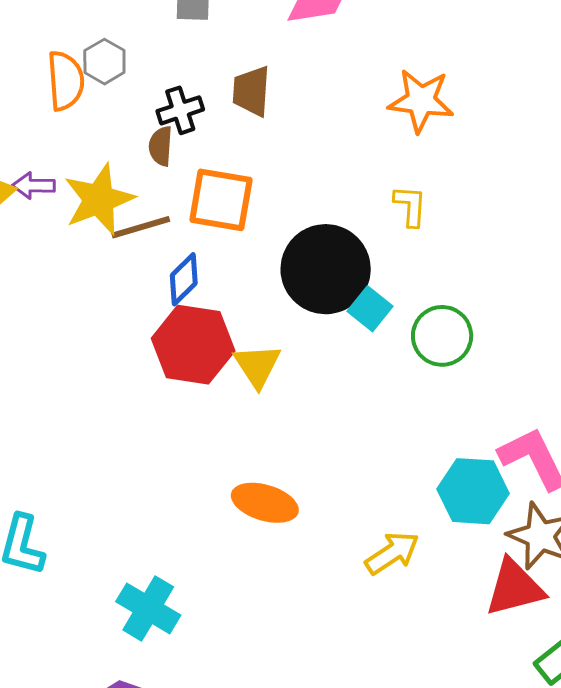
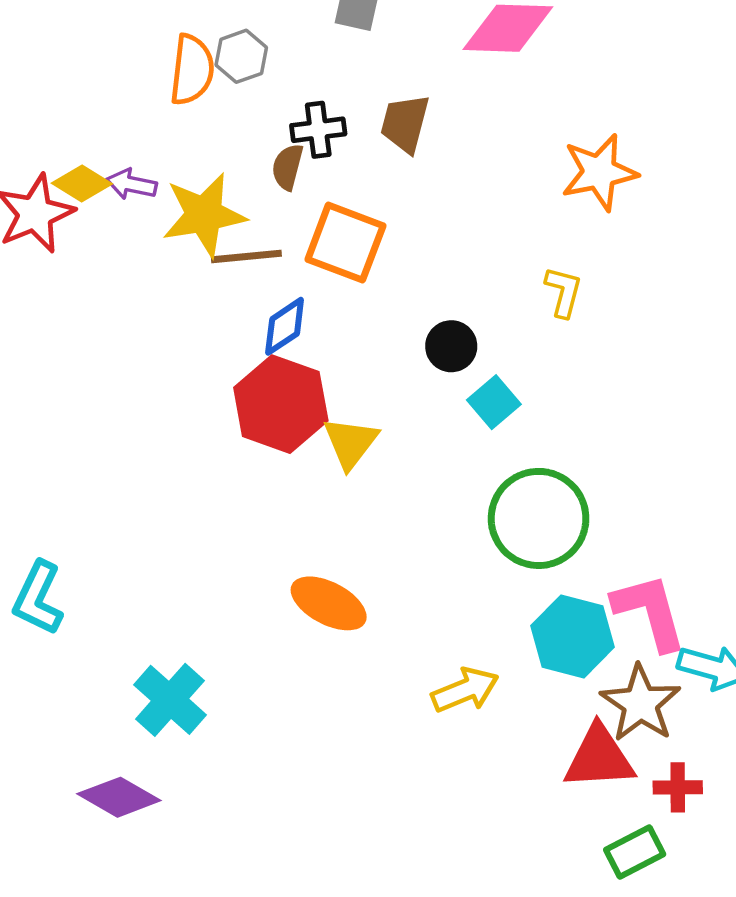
orange star: (421, 101) -> (599, 172), turned -30
black circle: (326, 269) -> (451, 346), size x0.5
green circle: (442, 336) -> (539, 518), moved, size x1.4

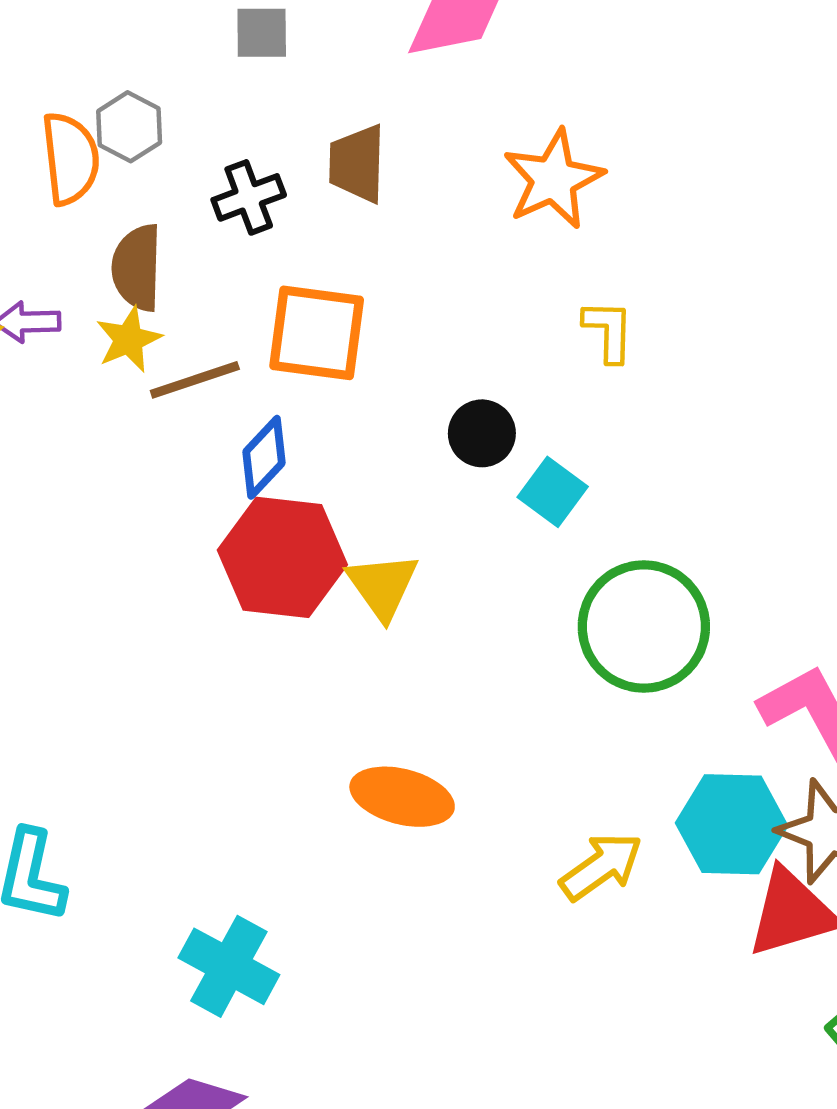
brown semicircle: (288, 167) -> (137, 268), moved, size x1.4
orange star: (599, 172) -> (553, 179), moved
yellow star: (204, 215) -> (129, 339), size x0.6
cyan hexagon: (573, 636) -> (732, 824), moved

